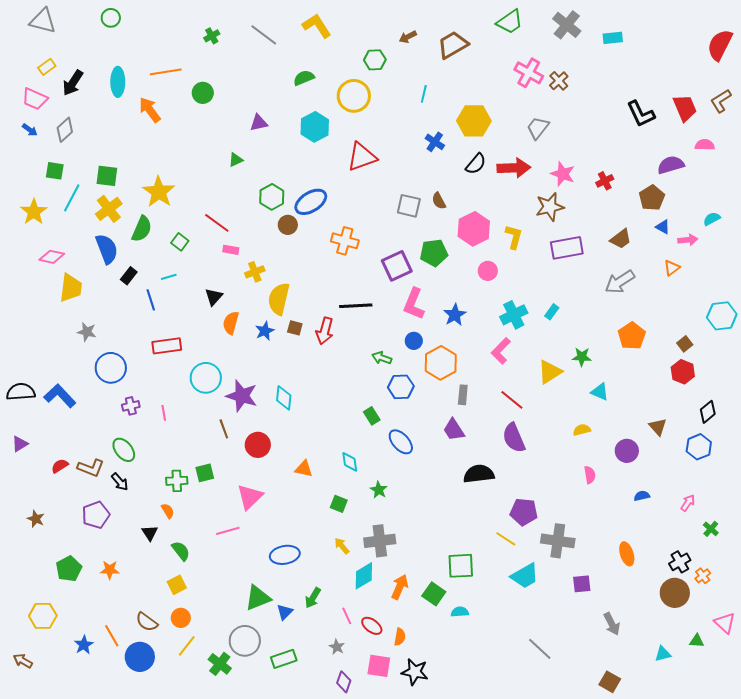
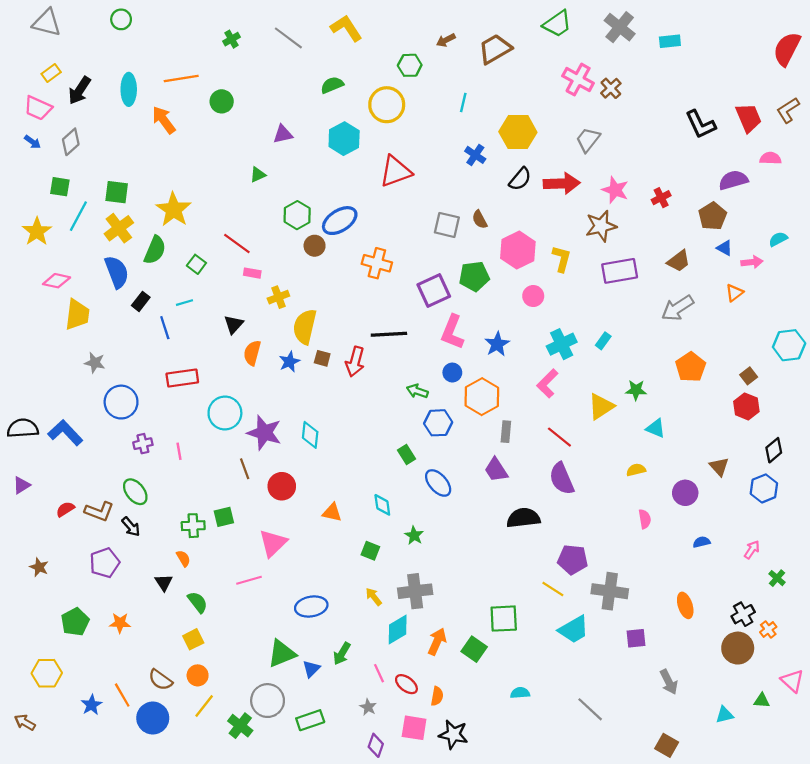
cyan semicircle: (460, 612) -> (520, 693), moved

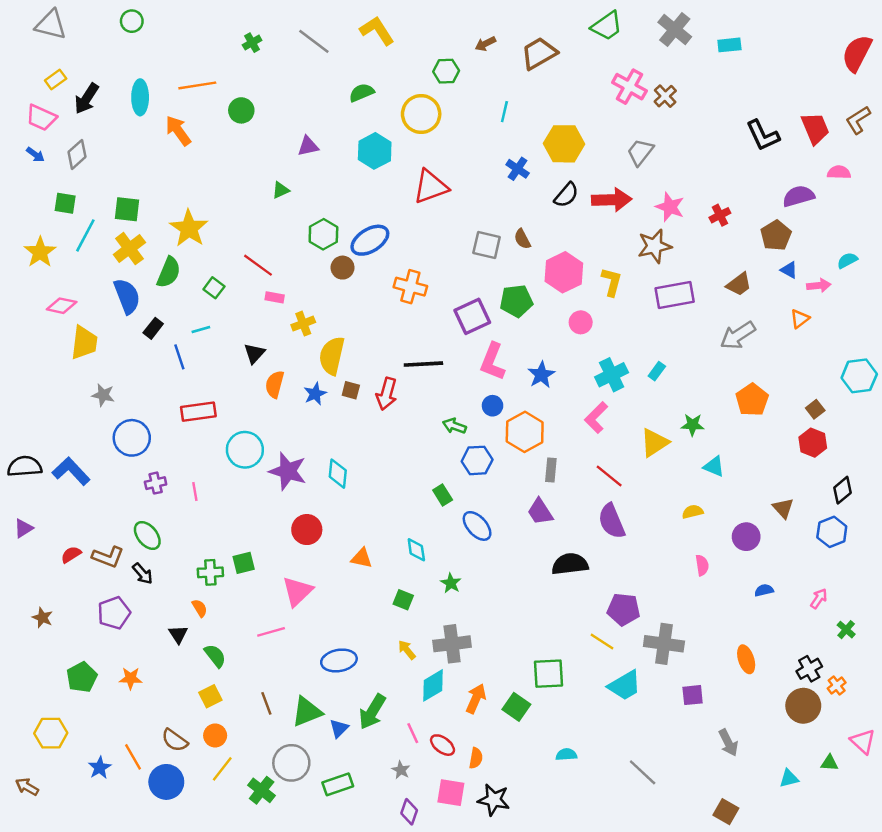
brown line: (245, 469) -> (266, 703), moved
green arrow: (342, 654) -> (372, 712), size x1.4

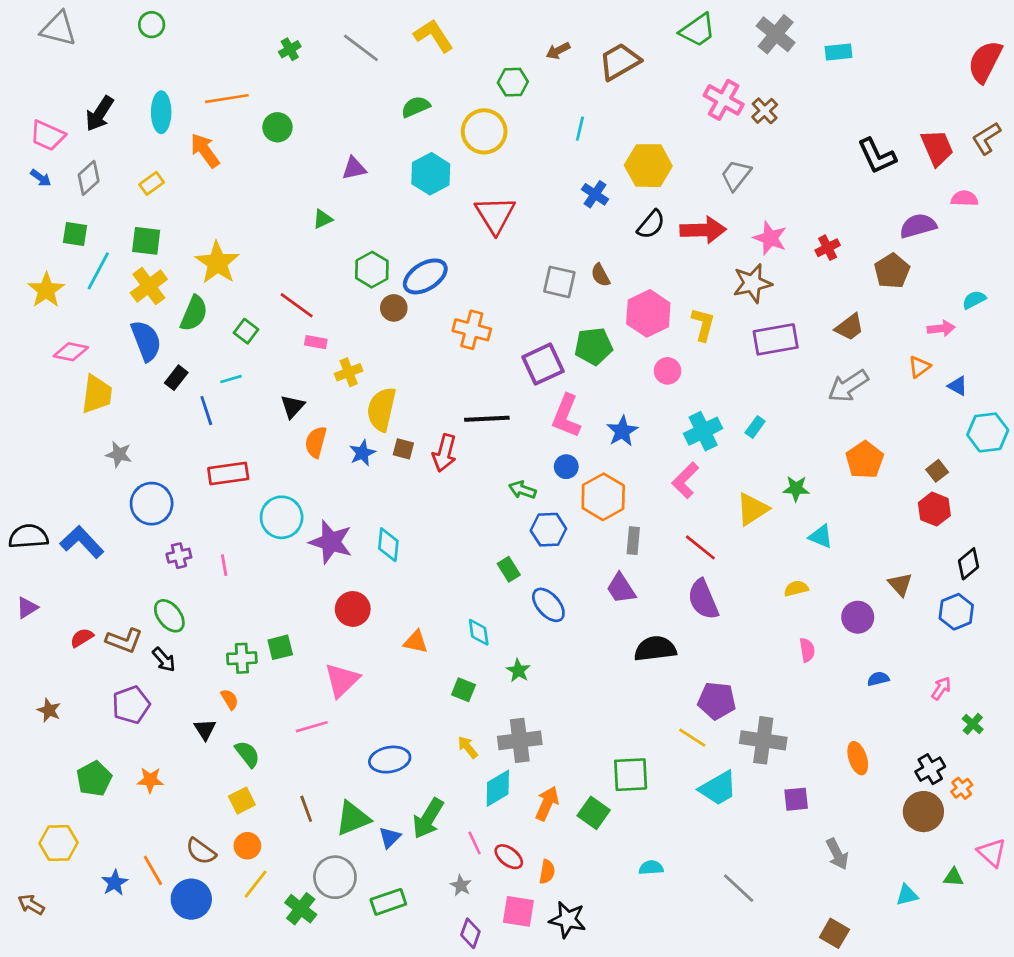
yellow rectangle: (56, 79) -> (152, 183), moved
red triangle: (431, 187) -> (495, 215), turned -42
blue triangle: (789, 270) -> (958, 386), moved

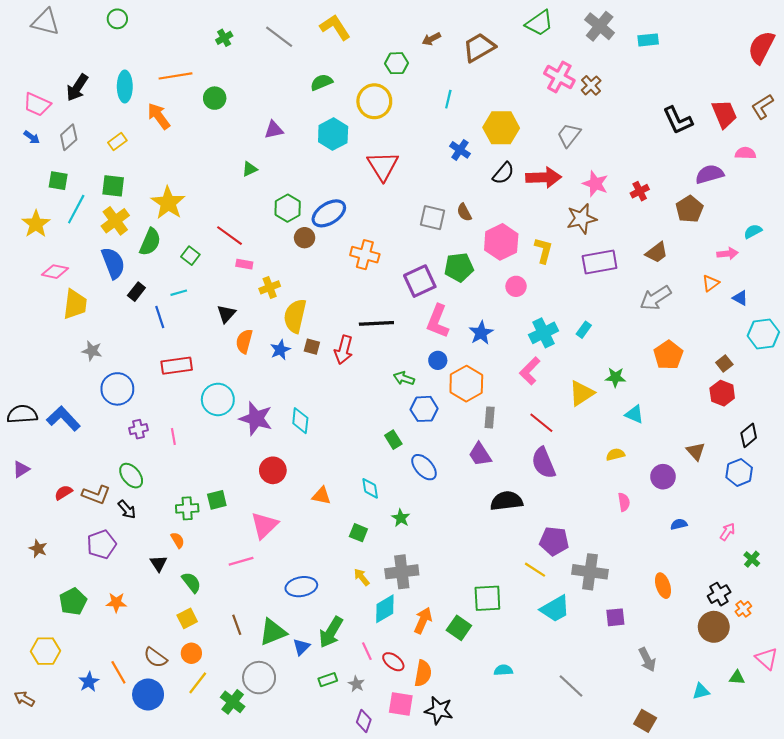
orange semicircle: (547, 872) -> (423, 673), size x1.4
green rectangle: (388, 902) -> (328, 680), moved, size x0.7

